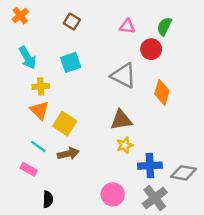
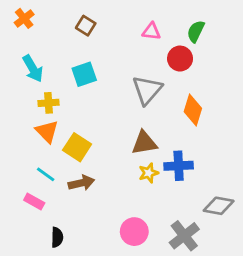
gray triangle: (124, 76) -> (147, 90), turned 44
blue cross: (150, 166) -> (179, 166), moved

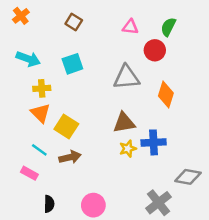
cyan arrow: (33, 69) -> (28, 59), turned -40
gray triangle: (147, 90) -> (127, 77), turned 44
pink circle: (134, 232) -> (93, 205), moved

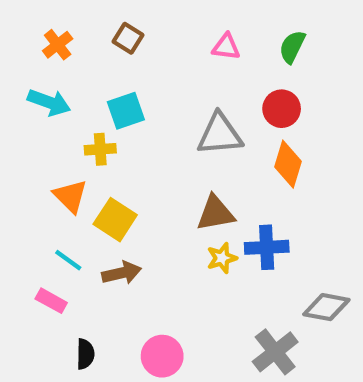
orange cross: (21, 16) -> (58, 45), moved
red circle: (155, 50) -> (282, 109), moved
yellow cross: (42, 88) -> (100, 149), moved

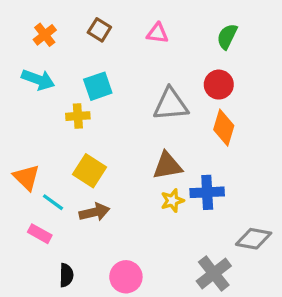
pink triangle: (226, 47) -> (157, 33), moved
orange triangle: (70, 196) -> (26, 177), moved

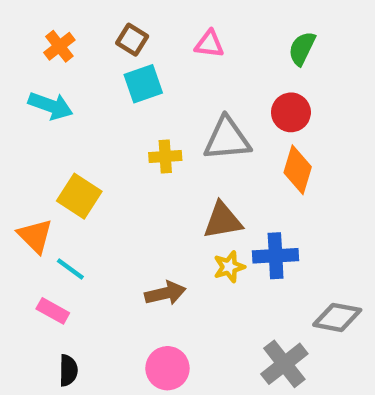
cyan square: (98, 86) -> (143, 84), moved
yellow cross: (78, 116) -> (165, 157), moved
yellow square: (89, 171) -> (79, 196), moved
brown arrow: (94, 212) -> (165, 293), moved
black semicircle: (66, 275) -> (68, 370), moved

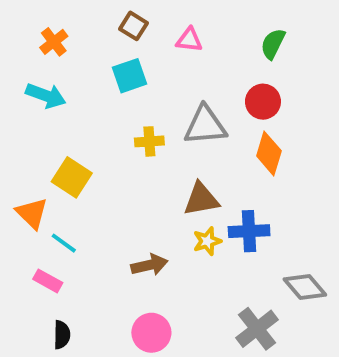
brown square: (132, 40) -> (133, 26), moved
gray diamond: (337, 317) -> (305, 287), turned 39

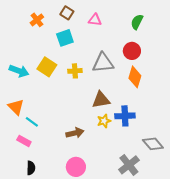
orange cross: (54, 42) -> (37, 20), moved
cyan arrow: (46, 96) -> (19, 71), moved
yellow square: (72, 177) -> (47, 67), moved

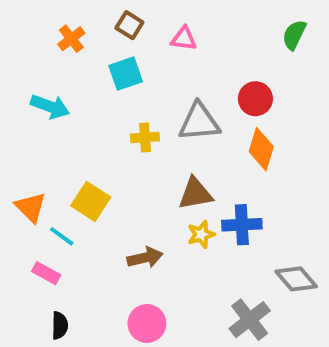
green semicircle: (137, 22) -> (294, 35), moved
yellow square: (47, 67) -> (91, 201), moved
cyan arrow: (19, 71) -> (50, 106), moved

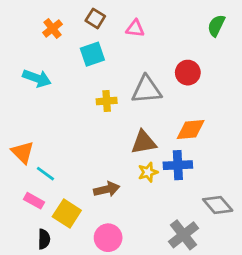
orange diamond: (261, 149) -> (191, 130), moved, turned 68
yellow square: (91, 201) -> (67, 213), moved

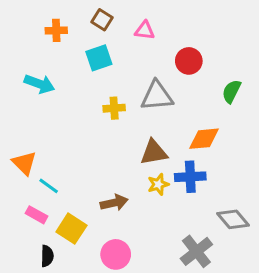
green semicircle: (216, 26) -> (231, 91), moved
orange cross: (53, 28) -> (56, 30), turned 36
red circle: (188, 73) -> (189, 61), moved

